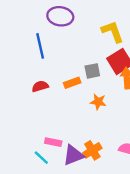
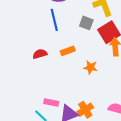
blue line: (40, 46) -> (54, 20), moved
gray square: (92, 71) -> (86, 23), moved, turned 32

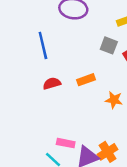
blue line: (54, 20) -> (43, 45), moved

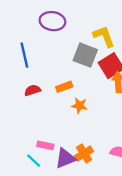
gray square: (109, 45) -> (85, 55), size x1.5
orange star: (114, 100) -> (79, 106), moved

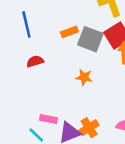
gray square: (85, 55) -> (90, 39), moved
orange rectangle: (64, 87) -> (69, 32), moved

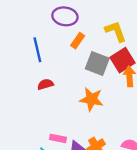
orange rectangle: (69, 32) -> (78, 41), moved, turned -35
orange star: (84, 77) -> (91, 99), size x1.5

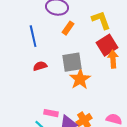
gray square: (97, 64) -> (72, 62), moved, turned -30
orange star: (91, 99) -> (80, 79), turned 30

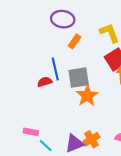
blue line: (33, 36) -> (55, 69), moved
pink rectangle: (51, 113) -> (31, 132), moved

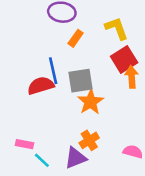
red semicircle: (45, 82) -> (41, 86), size x1.5
orange cross: (91, 139) -> (89, 140), moved

